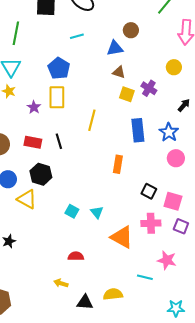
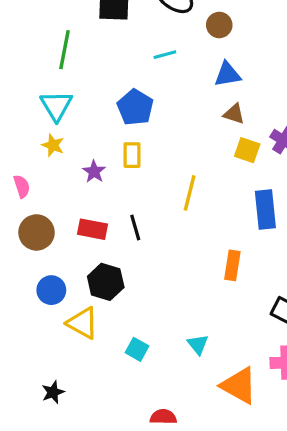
brown circle: (131, 30) -> (219, 25), moved
yellow rectangle: (57, 97) -> (132, 155), size x0.7
cyan square: (72, 211) -> (137, 349), moved

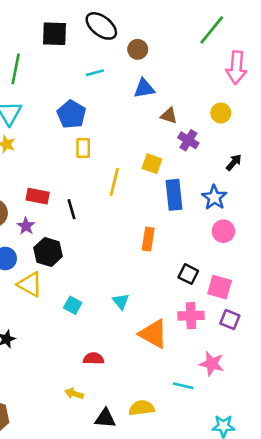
brown triangle: (234, 114) -> (169, 116), moved
yellow square: (247, 150) -> (152, 164), moved
yellow rectangle: (132, 155) -> (83, 148), moved
purple star: (94, 172) -> (26, 226), moved
red rectangle: (92, 229) -> (38, 196), moved

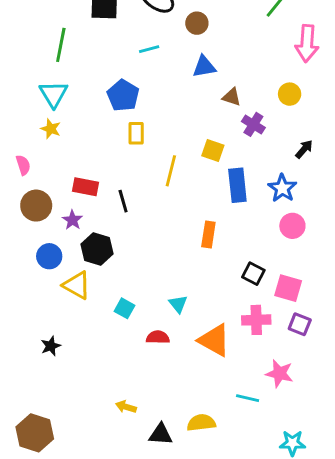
red semicircle: (94, 359) -> (158, 337), moved

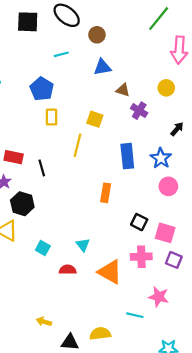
yellow square: (213, 151) -> (95, 119), moved

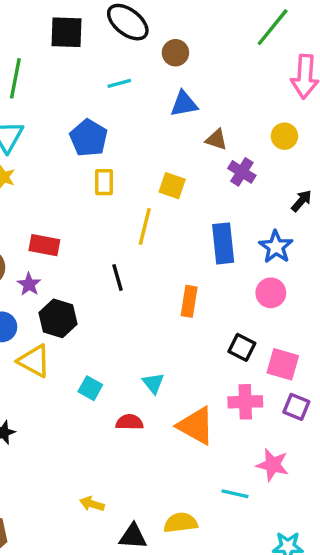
black line: (42, 168) -> (118, 278), moved
pink circle: (168, 186) -> (271, 293), moved

